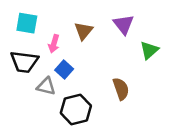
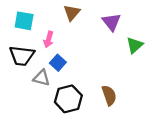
brown triangle: (84, 31) -> (72, 13), moved
brown semicircle: (121, 89) -> (109, 95), moved

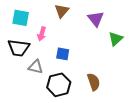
blue square: (58, 63) -> (63, 54), moved, turned -32

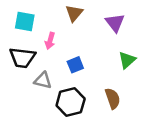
green triangle: (116, 39) -> (127, 60), moved
blue square: (63, 54) -> (75, 65), turned -32

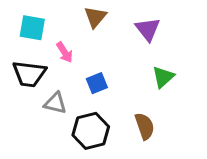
pink arrow: (50, 41) -> (65, 52), turned -49

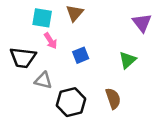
cyan square: (32, 28) -> (42, 18), moved
purple triangle: (148, 29) -> (142, 23), moved
blue square: (97, 83) -> (81, 55), moved

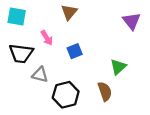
cyan square: (42, 18) -> (17, 17), moved
green triangle: (128, 60) -> (118, 67), moved

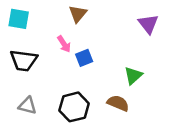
pink arrow: (47, 38) -> (64, 44), moved
gray triangle: (40, 75) -> (27, 106), moved
brown semicircle: (105, 91) -> (118, 103), turned -48

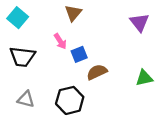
cyan square: (19, 19) -> (18, 18), turned 30
green triangle: (133, 75) -> (144, 78), moved, turned 30
brown semicircle: (118, 103) -> (97, 72), moved, turned -48

